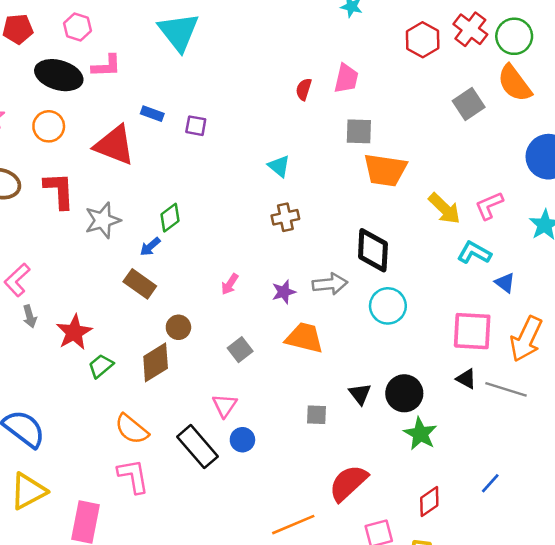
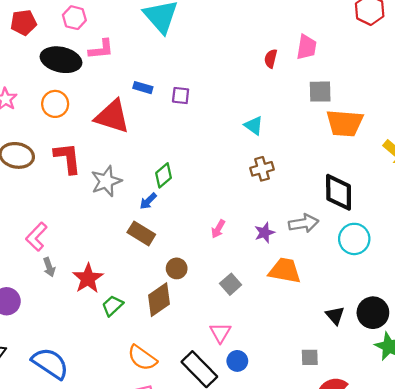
gray square: (317, 415) -> (310, 357), moved

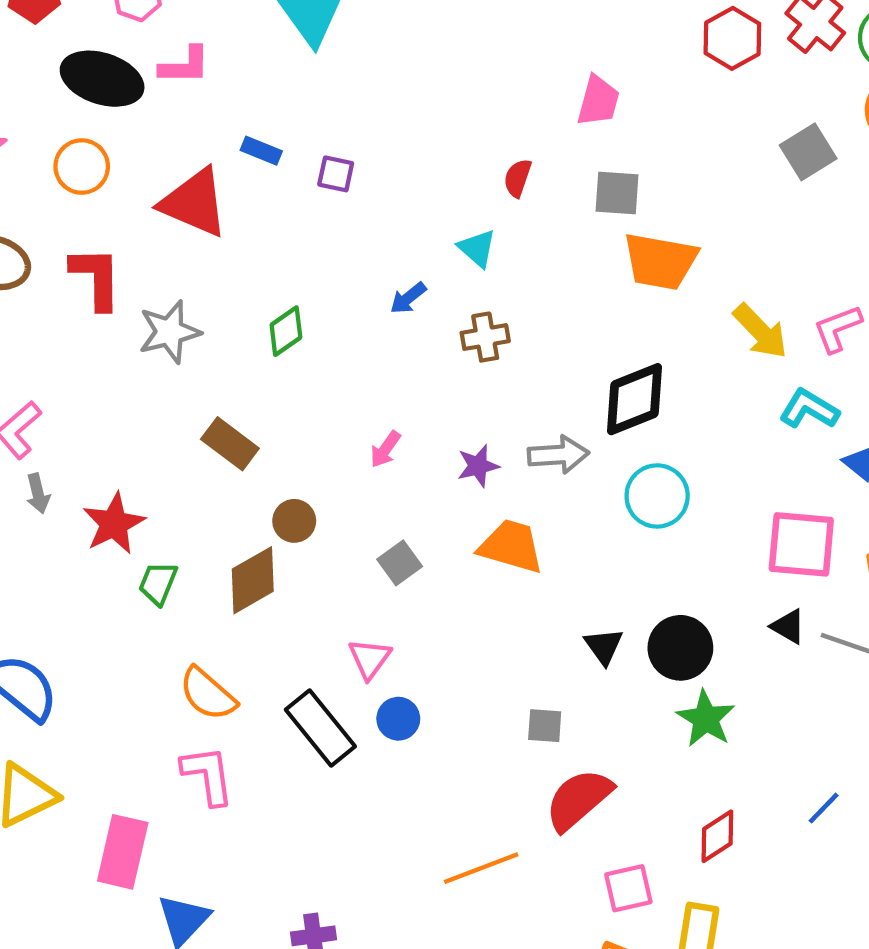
red semicircle: (271, 59) -> (518, 178), moved
black diamond: (339, 192) -> (635, 399), turned 63
blue arrow: (148, 201) -> (408, 298), moved
green trapezoid: (112, 306) -> (158, 583), turned -30

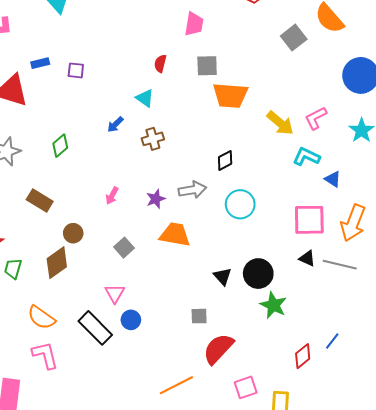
blue rectangle: (261, 151) -> (40, 63), turned -30
black diamond: (635, 399) -> (225, 160), size x0.6
red diamond: (717, 836) -> (303, 356), moved

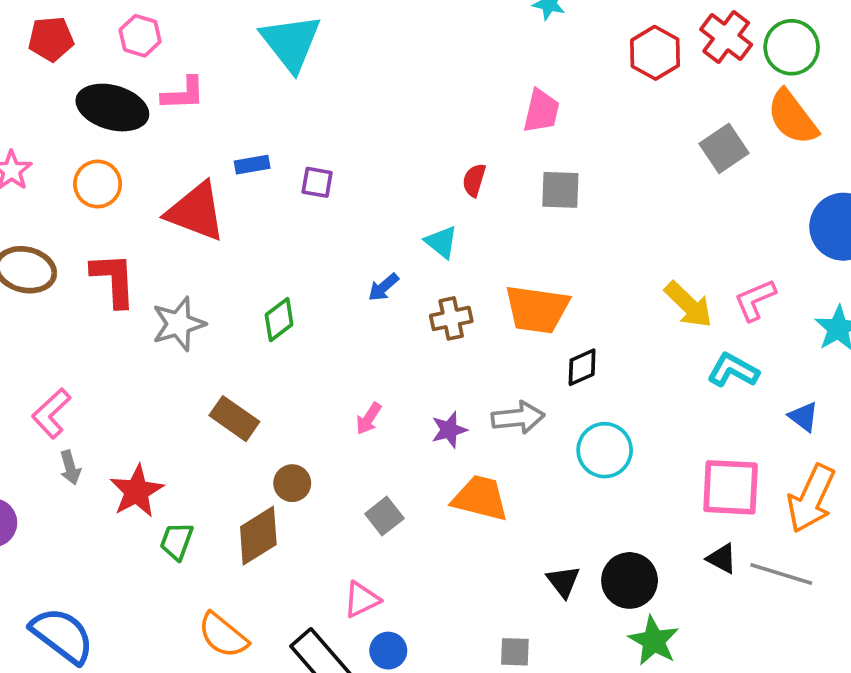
orange trapezoid: (230, 95) -> (537, 309), moved
blue triangle: (333, 179) -> (804, 417), moved
pink triangle: (115, 293) -> (362, 600), turned 30

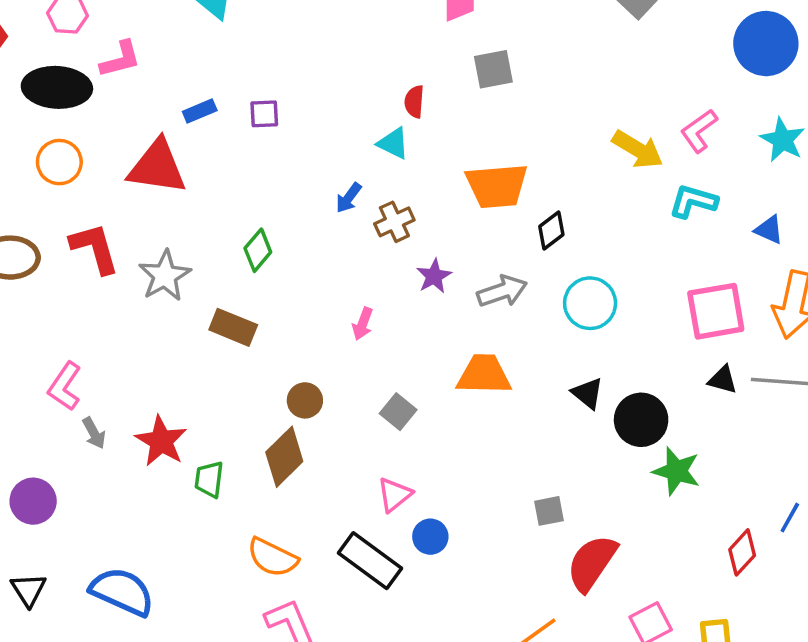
red semicircle: (474, 180) -> (414, 102), moved
brown cross: (451, 318) -> (394, 222), moved
brown rectangle: (234, 419) -> (233, 327), moved
purple star: (449, 430) -> (434, 276), moved
black triangle: (563, 582) -> (588, 393), moved

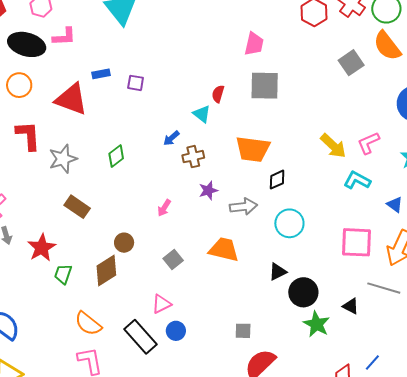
gray square: (493, 69) -> (265, 86), size x1.4
brown rectangle: (233, 327) -> (77, 207), moved
black triangle: (723, 380) -> (351, 306), moved
black triangle: (588, 393) -> (278, 272), turned 42

